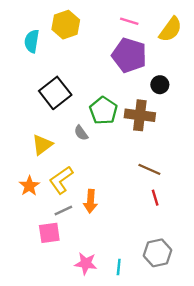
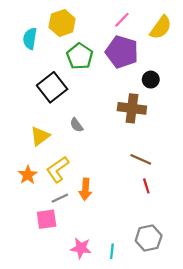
pink line: (129, 21) -> (122, 20), turned -63
green pentagon: (103, 111) -> (80, 56), moved

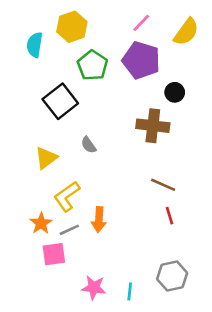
orange star: (28, 175) -> (41, 223), moved

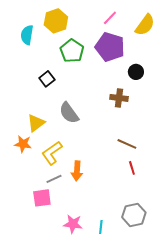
black square: (60, 101) -> (47, 79), size x0.6
brown cross: (153, 126) -> (119, 98), size x0.7
gray semicircle: (89, 145) -> (69, 113), size x1.6
orange star: (41, 223) -> (23, 144), moved, turned -30

